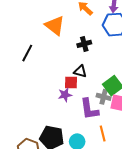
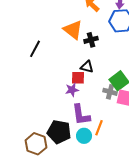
orange triangle: (55, 26) -> (73, 30), moved
purple L-shape: (89, 109) -> (81, 115), moved
orange line: (103, 133) -> (99, 128), moved, turned 35

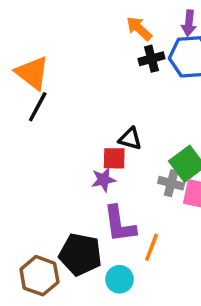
orange triangle: (73, 30) -> (32, 73), moved
black cross: (91, 40) -> (152, 59), moved
cyan circle: (84, 136) -> (119, 279), moved

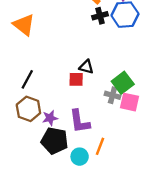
black line: (38, 107) -> (27, 79), moved
purple star: (103, 180) -> (50, 118), moved
orange line: (152, 247) -> (100, 146), moved
brown hexagon: (39, 276) -> (28, 109), moved

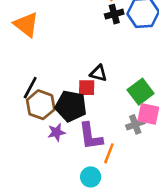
gray cross: (112, 95) -> (135, 124), moved, turned -35
brown hexagon: (28, 109) -> (41, 105), moved
black pentagon: (55, 141) -> (71, 106), moved
orange line: (100, 146) -> (109, 153), moved

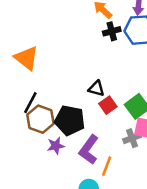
orange triangle: (26, 25) -> (26, 58), moved
red square: (87, 88) -> (108, 105), moved, turned -36
purple L-shape: (91, 136) -> (89, 150), turned 44

